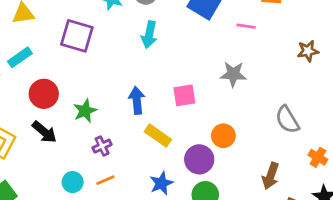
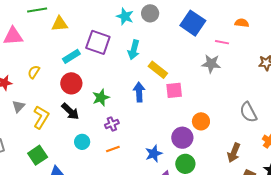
cyan arrow: (149, 35) -> (134, 50), moved
cyan rectangle: (20, 57) -> (71, 56), moved
gray star: (233, 74) -> (211, 64), moved
yellow rectangle: (158, 136) -> (158, 70), moved
cyan circle: (73, 182) -> (82, 142), moved

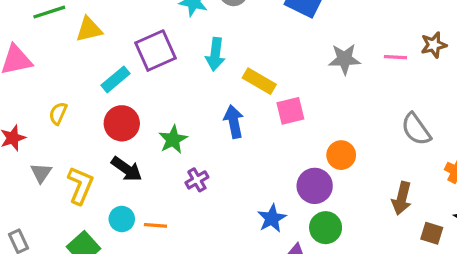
purple square: (98, 42) -> (155, 51), turned -35
pink line: (222, 42) -> (395, 57), moved
cyan circle: (82, 142) -> (122, 219), moved
orange line: (113, 149) -> (155, 225), moved, turned 32

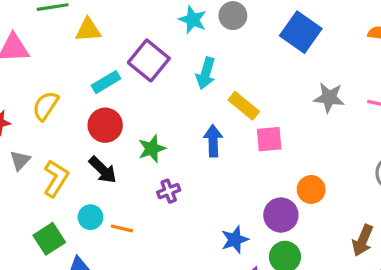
purple square: (155, 51) -> (149, 60), turned -36
yellow semicircle: (58, 113) -> (45, 106), size x1.4

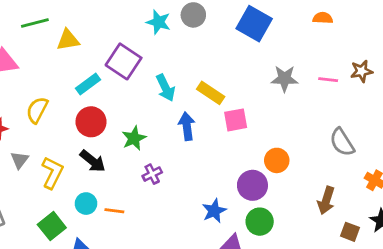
cyan arrow: (206, 73) -> (165, 88), moved, turned -36

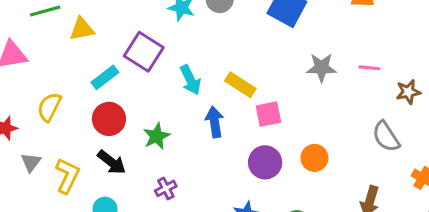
brown star: (362, 71) -> (408, 92), moved
purple cross: (152, 174) -> (166, 188), moved
purple circle: (252, 185) -> (265, 162), moved

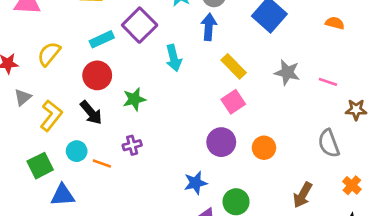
yellow rectangle: (240, 85) -> (234, 66), moved
pink square: (268, 114) -> (233, 102), turned -35
blue arrow: (215, 122) -> (209, 27), moved

